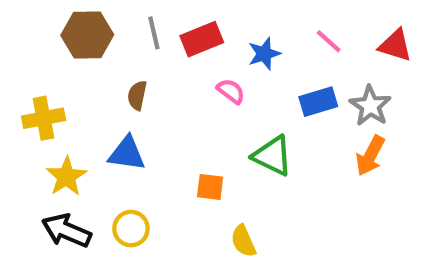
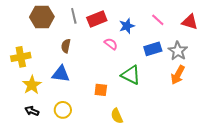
black arrow: (66, 231) -> (32, 111), size x0.6

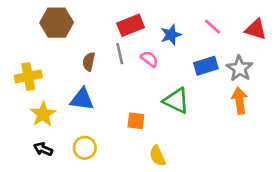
gray line: (74, 16) -> (120, 54), moved
orange arrow: (178, 75) -> (240, 101), turned 144

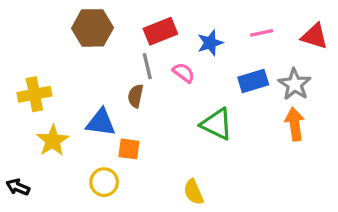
brown hexagon: (57, 23) -> (92, 28), moved
pink line: (213, 27) -> (262, 33), turned -54
brown semicircle: (89, 62) -> (136, 96), moved
orange square: (136, 121) -> (129, 149), moved
black arrow: (43, 149) -> (18, 187), moved

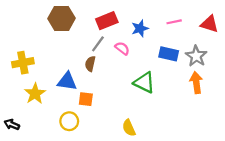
gray line: (147, 66) -> (98, 44), turned 49
blue rectangle: (253, 81) -> (169, 54), turned 30

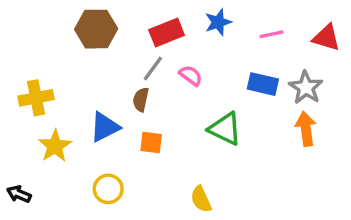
blue star: (140, 28) -> (218, 22), moved
blue triangle: (67, 81) -> (105, 127), turned -35
orange square: (86, 99) -> (151, 142), moved

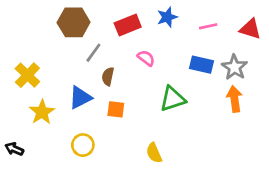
gray line: (153, 69) -> (93, 53), moved
yellow cross: (36, 98) -> (27, 75), turned -35
green triangle: (225, 129) -> (172, 99), turned -44

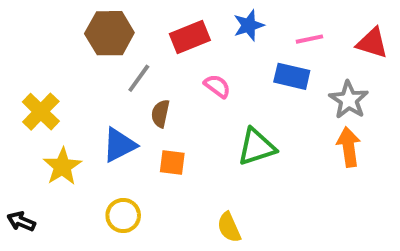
blue rectangle: (202, 65) -> (292, 76), moved

